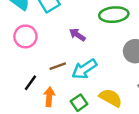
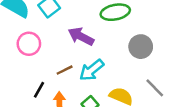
purple arrow: (77, 35) -> (81, 36), size x1.5

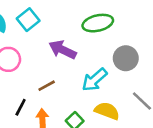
cyan arrow: (92, 70) -> (94, 80), moved

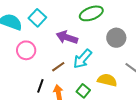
cyan arrow: (94, 80) -> (83, 59), moved

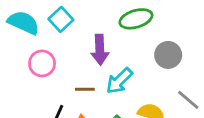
purple arrow: (67, 37) -> (100, 50), turned -115
brown line: (58, 67) -> (85, 89), turned 32

